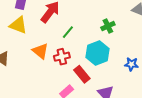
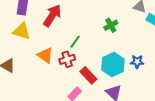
green line: (68, 32) -> (75, 42), moved
cyan hexagon: (98, 53) -> (113, 64), moved

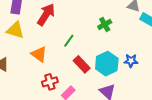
red cross: (67, 59) -> (50, 82), moved
red rectangle: (88, 75) -> (82, 64), moved

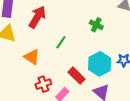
green cross: (105, 24) -> (96, 25), turned -32
red rectangle: (82, 64) -> (77, 76), moved

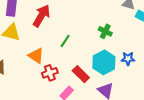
green cross: (96, 25) -> (105, 31), moved
red cross: (43, 84) -> (50, 73), moved

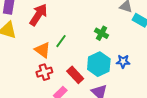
orange triangle: (36, 56) -> (43, 50), moved

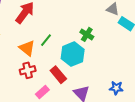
blue star: (123, 61) -> (116, 88), moved
cyan hexagon: (99, 64) -> (73, 54), moved

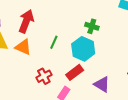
orange triangle: (27, 48) -> (23, 47), moved
red rectangle: (58, 75) -> (75, 72), turned -72

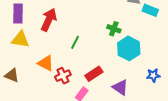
orange triangle: (23, 47) -> (46, 63), moved
cyan hexagon: (83, 49) -> (129, 48), moved

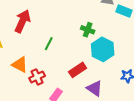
red rectangle: (94, 74) -> (78, 70), moved

